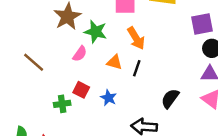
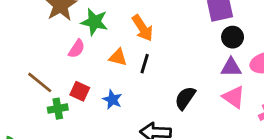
brown line: (34, 62) -> (40, 82), moved

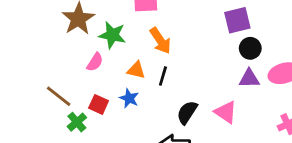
pink triangle: (234, 97) -> (226, 112), moved
black semicircle: (185, 98) -> (187, 112), moved
blue star: (112, 100) -> (129, 98), moved
green cross: (58, 109) -> (77, 122), turned -30

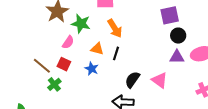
red square: (99, 104) -> (64, 64), moved

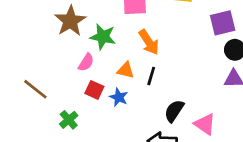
red square: (64, 64) -> (94, 90), moved
brown line: (42, 66) -> (35, 89), moved
pink triangle: (160, 80) -> (205, 124), moved

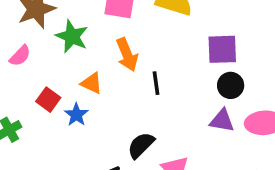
pink semicircle: (86, 62) -> (20, 56), moved
black line: (151, 76) -> (156, 83), moved, turned -36

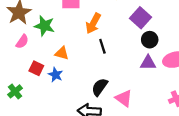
purple square: (222, 49) -> (141, 18), turned -36
orange arrow: (127, 55) -> (93, 23), moved, turned 60
pink semicircle: (20, 56) -> (22, 42), moved

